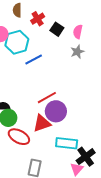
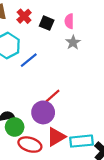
purple circle: (56, 111) -> (43, 112), moved
red triangle: (42, 123) -> (56, 137), moved

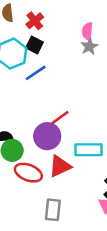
black square: (47, 23) -> (34, 45), moved
gray star: (73, 42) -> (89, 47), moved
cyan rectangle: (82, 141) -> (89, 150), moved

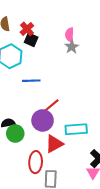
black square: (34, 45) -> (31, 40), moved
blue line: (36, 73) -> (31, 81), moved, turned 36
red ellipse: (28, 173) -> (36, 162), moved, turned 75

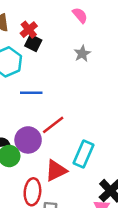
pink semicircle: (69, 35) -> (80, 15), moved, turned 136
purple circle: (43, 120) -> (28, 140), moved
cyan rectangle: (76, 129) -> (83, 154), turned -65

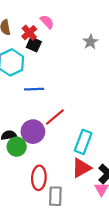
pink semicircle: (80, 15) -> (47, 22), moved
gray star: (82, 54) -> (90, 42), moved
red triangle: (56, 171) -> (81, 168), moved

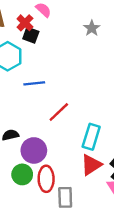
purple circle: (33, 132) -> (34, 150), moved
green circle: (17, 147) -> (22, 174), moved

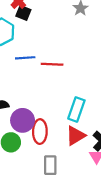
red line: (59, 112) -> (52, 64), moved, turned 45
red ellipse: (46, 179) -> (40, 132), moved

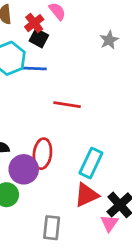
blue line: (25, 58) -> (34, 68), moved
red ellipse: (40, 132) -> (42, 154), moved

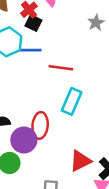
red line: (67, 105) -> (61, 68), moved
cyan rectangle: (91, 163) -> (72, 101), moved

